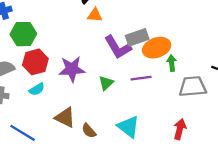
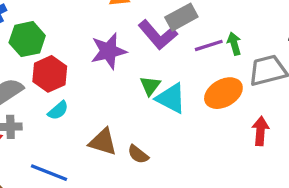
orange ellipse: (157, 48) -> (223, 93), moved
purple star: (72, 69) -> (108, 51), moved
purple line: (141, 78) -> (209, 45), moved
cyan triangle: (128, 127) -> (171, 98), moved

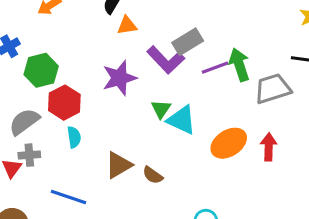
green arrow: (234, 44) -> (239, 65), size x1.5
orange ellipse: (223, 93) -> (229, 143), moved
cyan semicircle: (58, 110) -> (74, 137), turned -55
brown triangle: (103, 142) -> (118, 165), turned -44

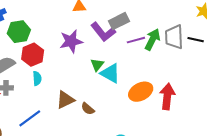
green arrow: (239, 65) -> (152, 39), turned 40
gray trapezoid: (273, 89) -> (174, 37), moved, turned -80
red arrow: (269, 147) -> (167, 97), size x1.4
blue line: (68, 197) -> (30, 118), turned -60

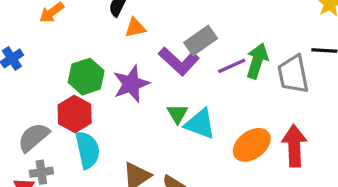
green hexagon: (19, 32) -> (86, 77), moved
gray trapezoid: (174, 37) -> (293, 74), moved
cyan semicircle: (37, 78) -> (87, 150), size x1.6

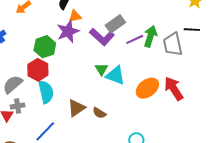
purple star: (131, 84) -> (68, 31), moved
red arrow: (294, 146) -> (174, 89), turned -30

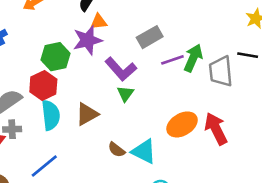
purple L-shape: (102, 37) -> (121, 69), moved
cyan triangle: (115, 75) -> (144, 152), moved
brown triangle: (76, 108) -> (87, 114), moved

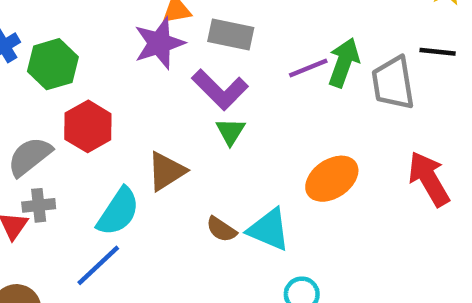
gray rectangle: (150, 37) -> (231, 34), moved, turned 45
green hexagon: (56, 57) -> (53, 64), moved
cyan semicircle: (51, 115) -> (118, 212), moved, turned 44
red arrow: (216, 129) -> (429, 179), moved

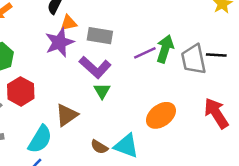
black line: (438, 52) -> (216, 55), moved

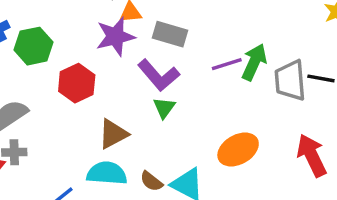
red hexagon: (21, 91) -> (77, 83), moved
cyan semicircle: (40, 139) -> (107, 173), moved, turned -124

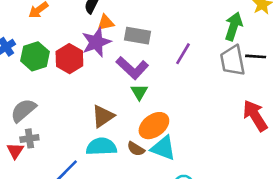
green arrow: (254, 62) -> (234, 26), moved
purple line: (227, 64) -> (183, 54), turned -35
red hexagon: (77, 83) -> (69, 59), moved
orange ellipse: (238, 149) -> (154, 126), moved

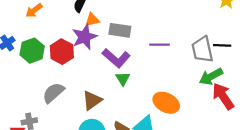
green arrow: (234, 26) -> (211, 77), moved, turned -135
purple line: (183, 54) -> (160, 45), turned 60
gray semicircle: (23, 110) -> (53, 93), moved
orange ellipse: (154, 126) -> (166, 103), moved, turned 65

